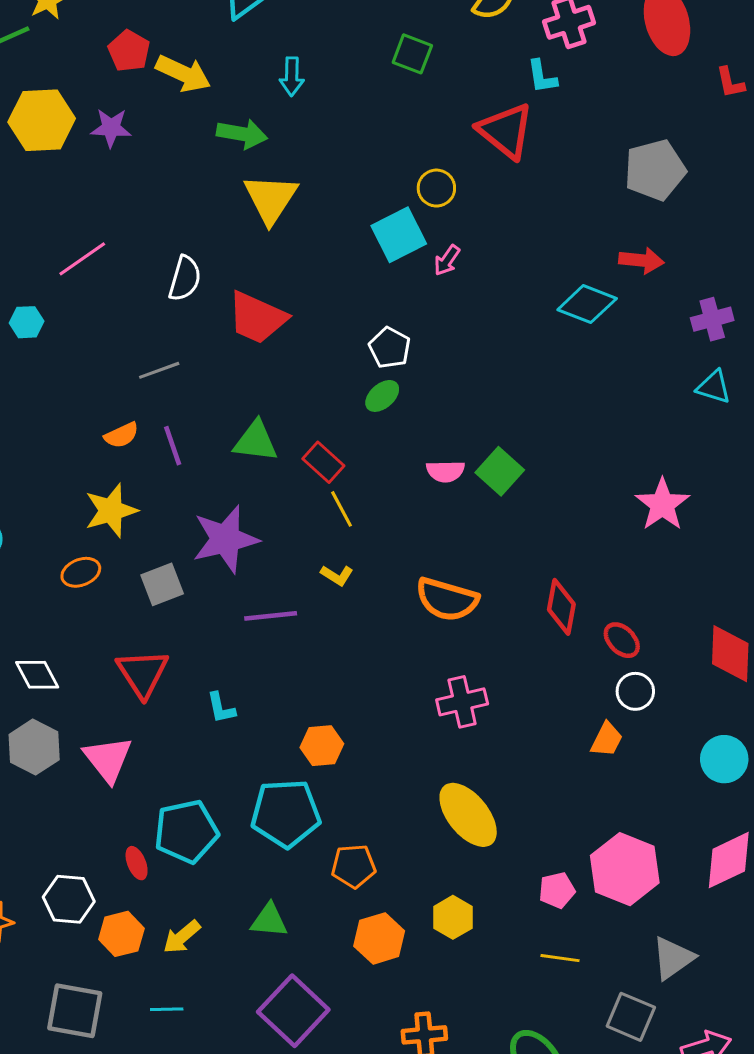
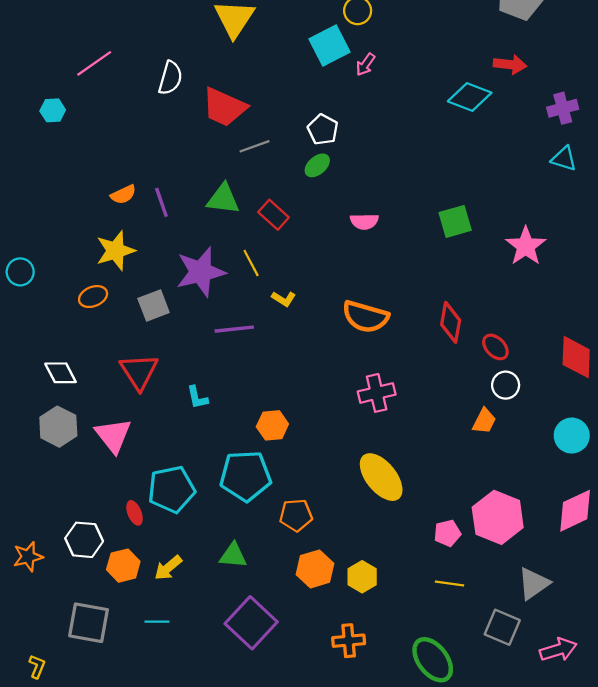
gray line: (159, 370) -> (254, 146), moved
green square: (500, 471) -> (455, 221), moved, turned 32
yellow line: (341, 509) -> (251, 263), moved
yellow hexagon: (453, 917) -> (362, 577), moved

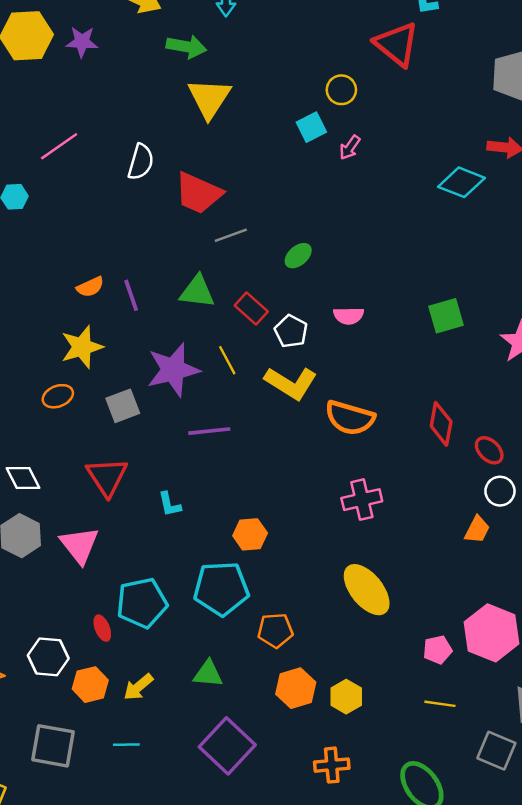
cyan square: (330, 45) -> (311, 127), size x0.7
white pentagon: (323, 130) -> (291, 331), moved
yellow L-shape: (284, 299) -> (291, 383), moved, size x2.0

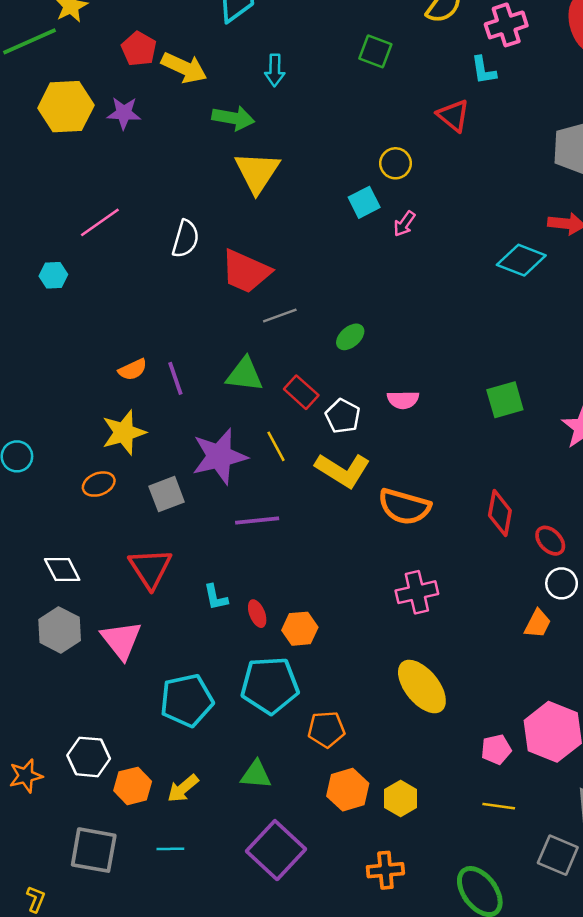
red triangle: (397, 44) -> (453, 115), size x0.7
red ellipse: (102, 628) -> (257, 614), moved

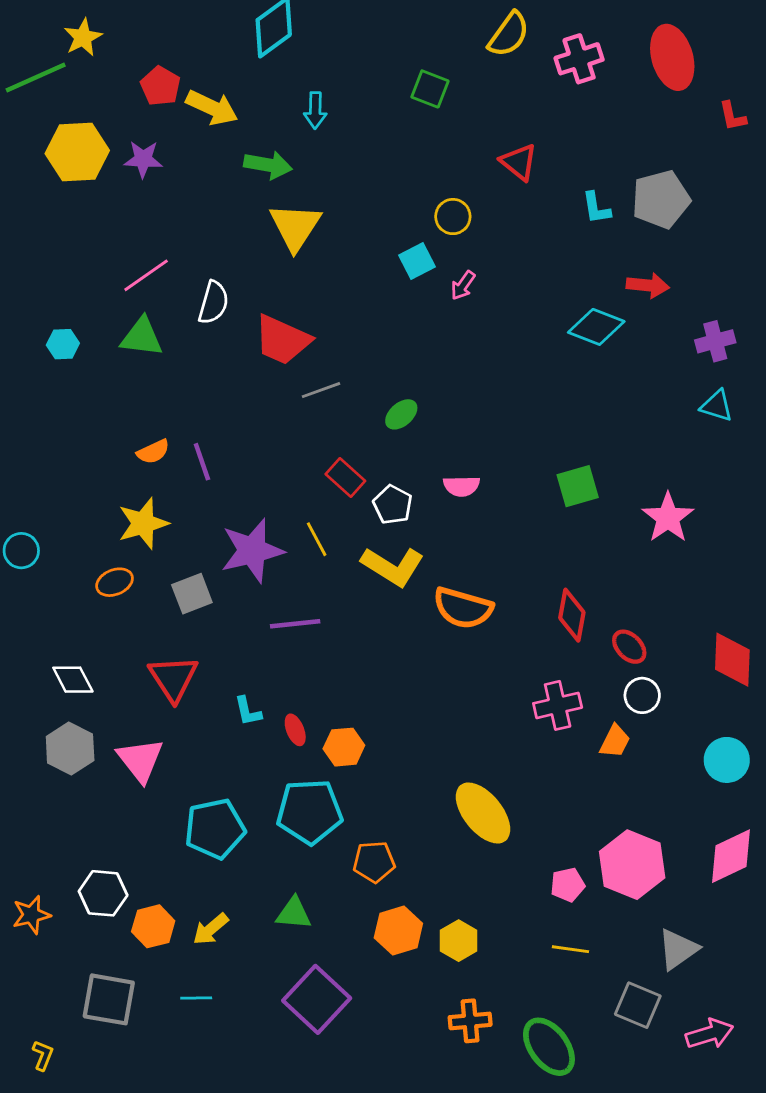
cyan L-shape: (484, 70) -> (596, 208), moved
pink line: (100, 222) -> (146, 275), moved
green triangle: (245, 375) -> (142, 337), moved
pink cross: (417, 592) -> (558, 705), moved
orange cross: (385, 870) -> (470, 1021), moved

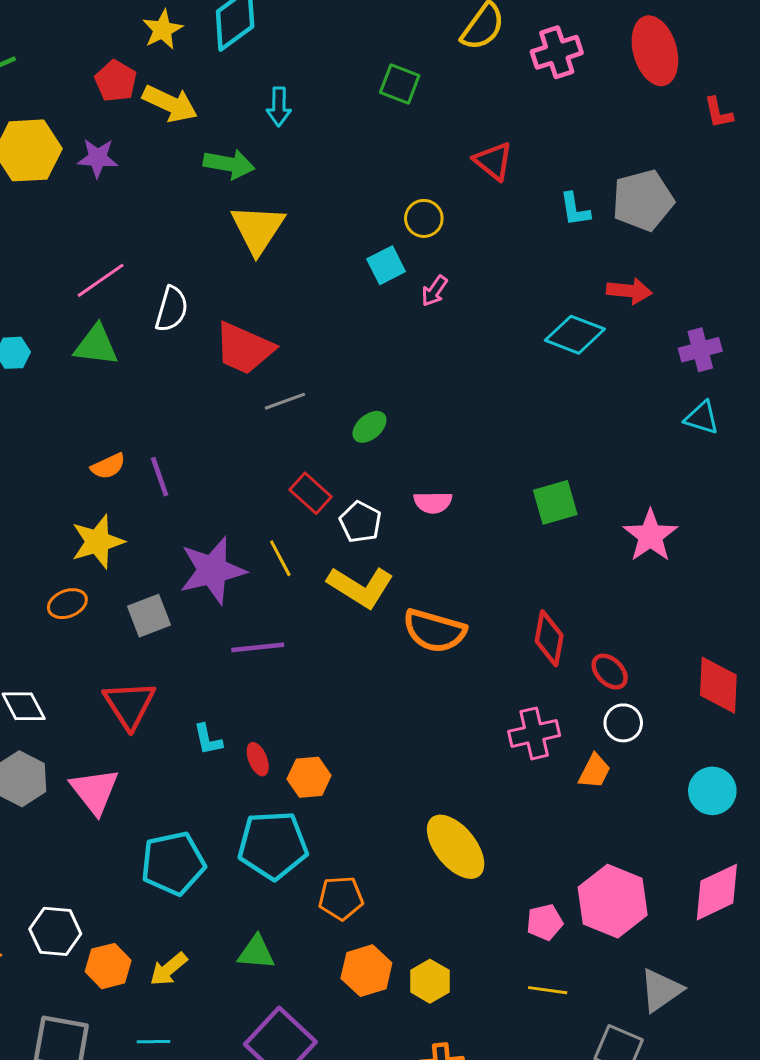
yellow star: (83, 37) -> (163, 30), moved

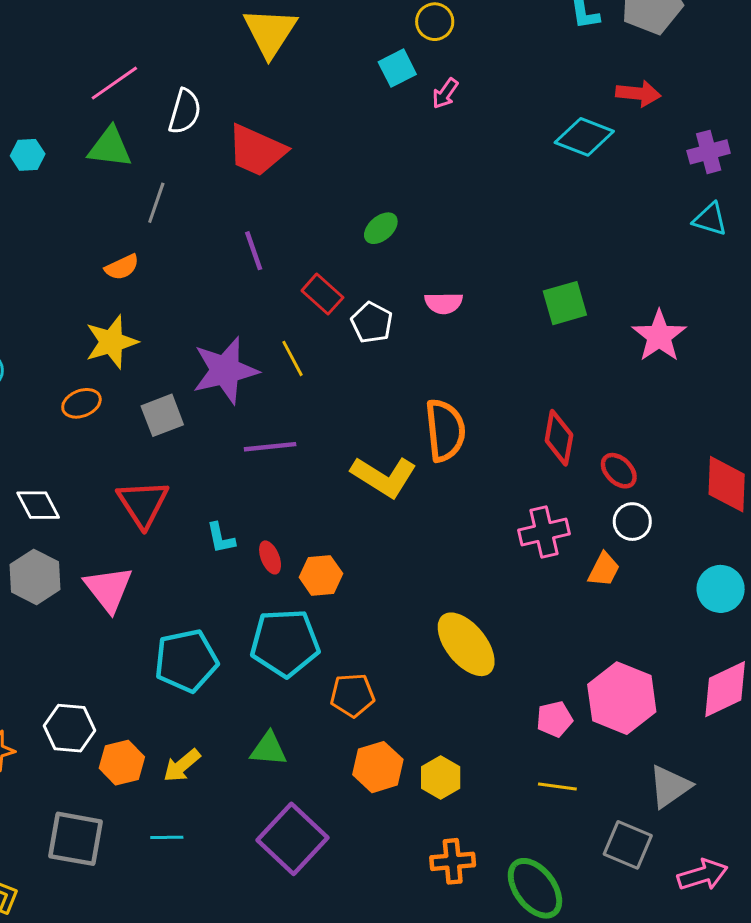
gray line: (285, 401) -> (156, 203), moved, turned -51
purple line: (160, 477) -> (254, 251), moved
yellow L-shape: (360, 587) -> (384, 477), moved
orange semicircle: (434, 631) -> (445, 430), turned -112

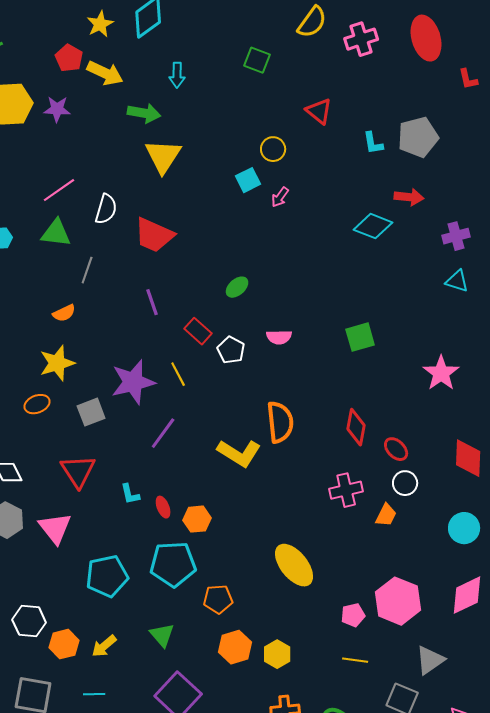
pink star: (659, 336) -> (441, 373), moved
purple line: (270, 447) -> (163, 433), turned -48
green triangle: (269, 749) -> (162, 635), turned 44

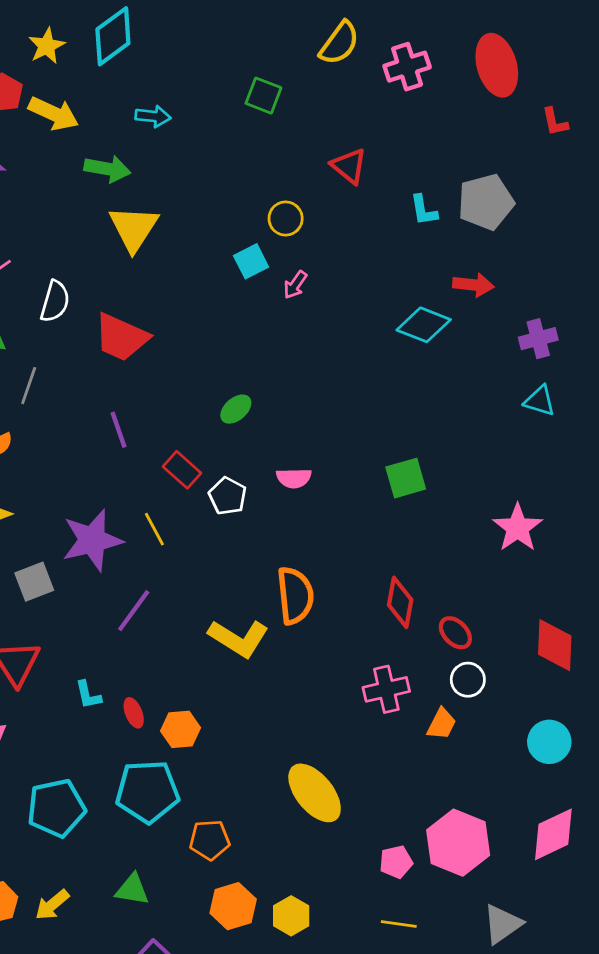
cyan arrow: (177, 75) -> (153, 116), turned -85
green triangle: (162, 635) -> (132, 890), turned -40

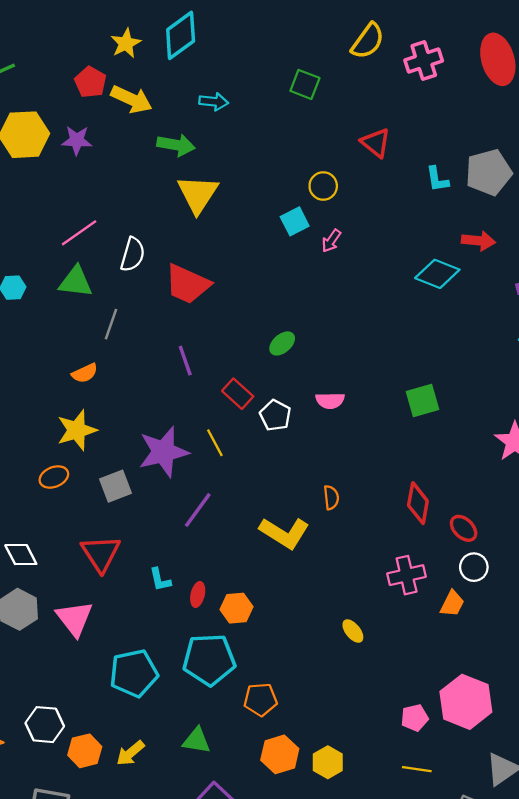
orange semicircle: (295, 595) -> (331, 498), size x0.5
red ellipse: (134, 713) -> (198, 595), turned 35
yellow ellipse: (315, 793) -> (353, 631), moved, size x0.5

